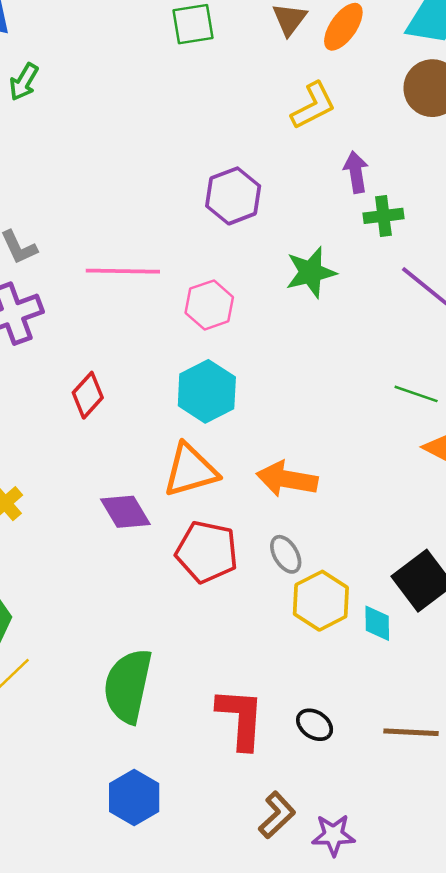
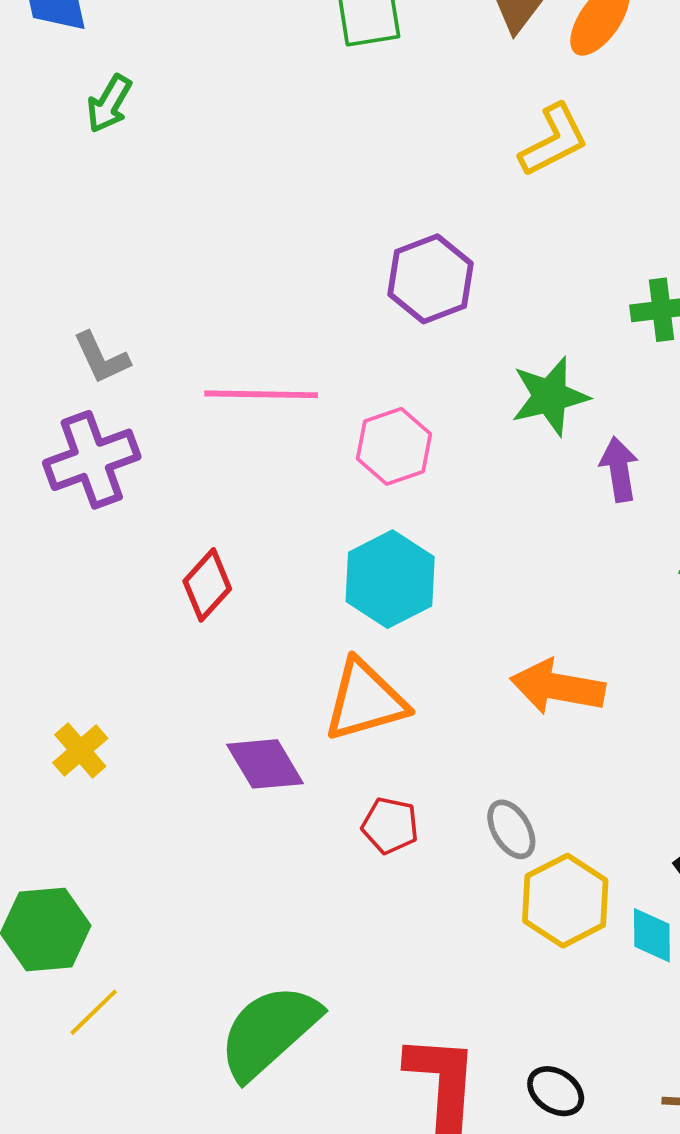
purple arrow: (356, 172) -> (619, 469), moved
orange arrow: (287, 479) -> (558, 687), moved
red pentagon: (207, 552) -> (390, 826), size x0.6
green semicircle: (128, 686) -> (269, 1031), turned 36

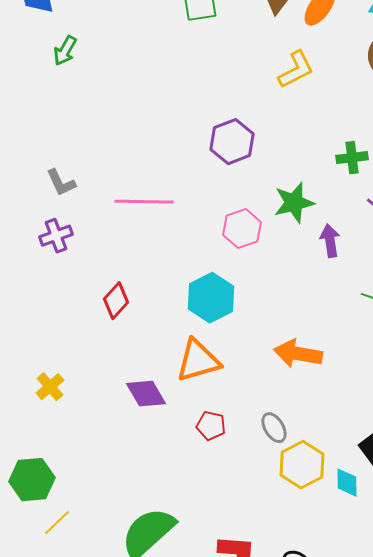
pink hexagon: (394, 446) -> (242, 229), moved
purple cross: (92, 460) -> (56, 236), size x0.7

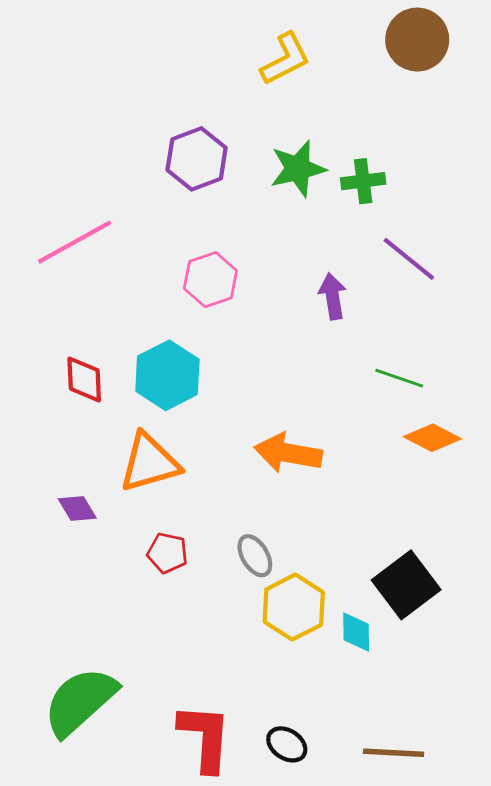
pink line: (144, 202) -> (74, 242), turned -30
green star: (294, 203) -> (298, 169), moved
red diamond: (116, 301) -> (84, 379), moved, turned -45
purple diamond: (146, 394) -> (77, 509), size x0.7

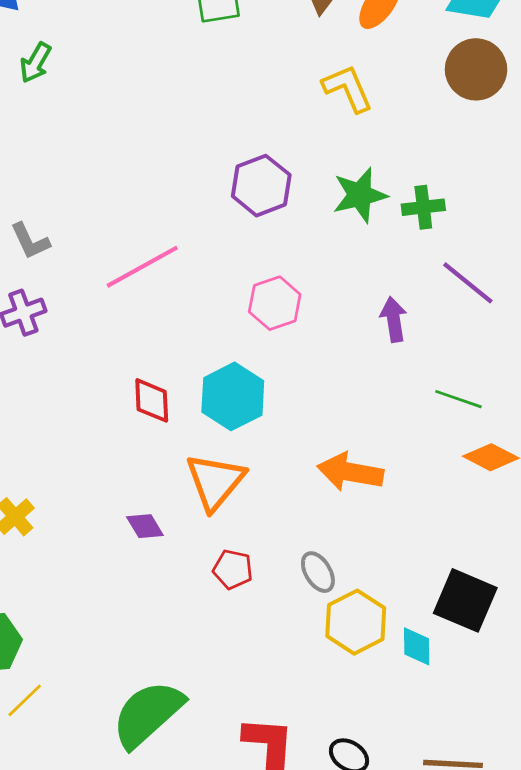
yellow L-shape: (285, 59) -> (348, 88), turned -86
orange triangle: (149, 463) -> (215, 482), turned -34
black square: (406, 585) -> (465, 600), turned -30

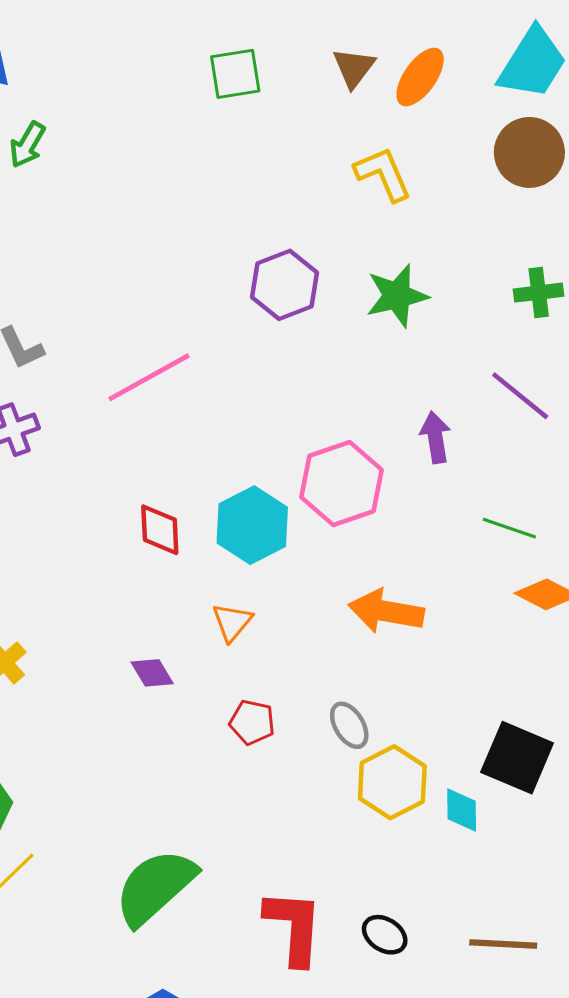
green cross: (423, 207) -> (539, 293), moved
pink hexagon: (275, 303) -> (342, 484), moved, size x1.4
orange triangle: (215, 482) -> (232, 622), size x0.6

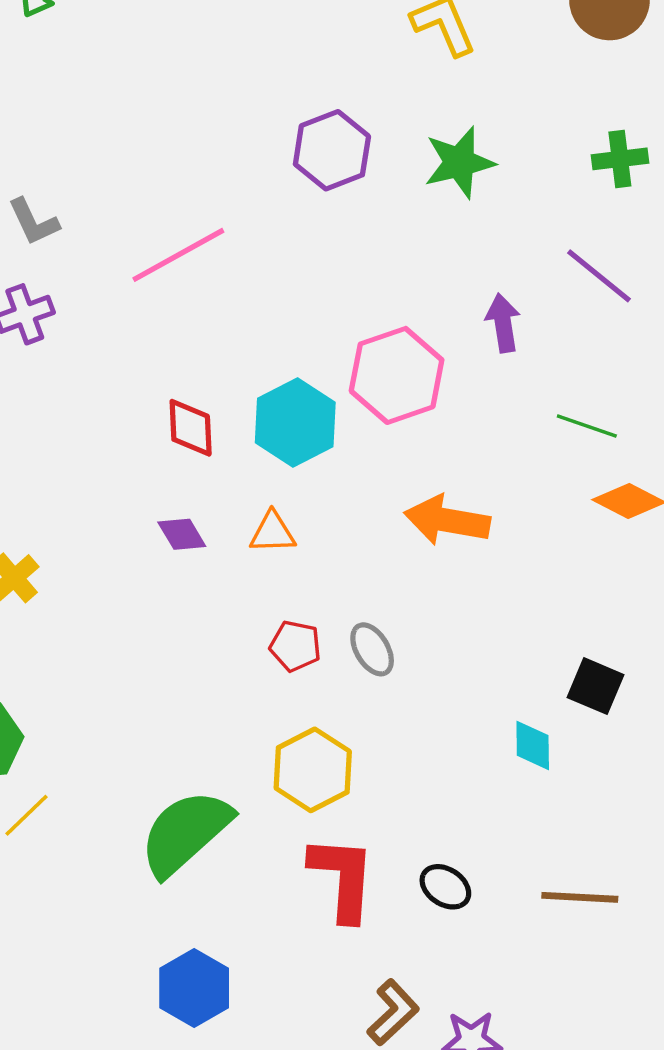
orange triangle: (232, 622) -> (273, 532), turned 48
purple diamond: (152, 673) -> (182, 534), moved
gray ellipse: (349, 725) -> (372, 649), moved
black square: (517, 758) -> (596, 686), size x0.7
yellow hexagon: (392, 782) -> (313, 770), moved

